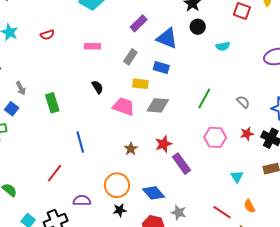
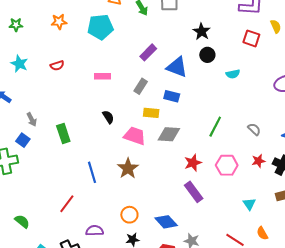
red star: (163, 144) -> (193, 163), moved
brown star: (131, 149) -> (128, 168), moved, size x1.5
orange circle: (117, 185) -> (129, 215), size x0.7

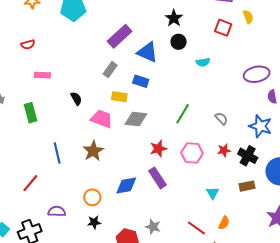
purple rectangle: (148, 52) -> (120, 36), size x1.4
pink rectangle: (103, 76) -> (42, 75), moved
blue diamond: (166, 222) -> (126, 185), moved, turned -60
orange semicircle: (262, 233) -> (224, 223), turned -128

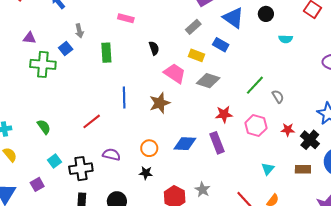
gray semicircle: (221, 118) -> (278, 96), moved

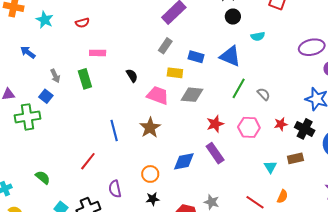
blue triangle: (233, 18) -> (230, 56), moved
green rectangle: (106, 53) -> (85, 79), moved
purple semicircle: (111, 155) -> (115, 189), turned -102
brown rectangle: (303, 169) -> (295, 158), moved

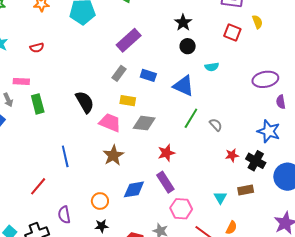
pink rectangle: (98, 53) -> (21, 81), moved
blue rectangle: (196, 57) -> (148, 75), moved
black semicircle: (132, 76) -> (85, 102), size x1.6
pink hexagon: (249, 127) -> (181, 209), moved
brown star: (150, 128) -> (113, 155), moved

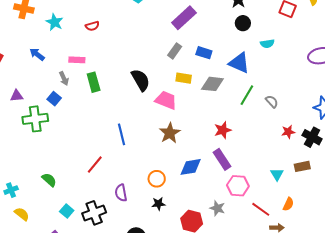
gray diamond: (144, 123) -> (212, 84), moved

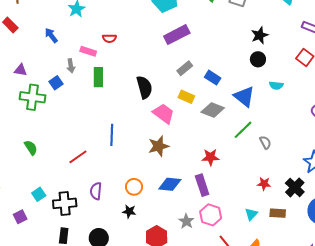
purple rectangle: (184, 18) -> (177, 35), moved
red semicircle: (92, 26) -> (109, 38), moved
red star: (288, 132) -> (264, 184), moved
green semicircle: (49, 180) -> (31, 148), moved
gray star: (217, 208) -> (186, 221), moved

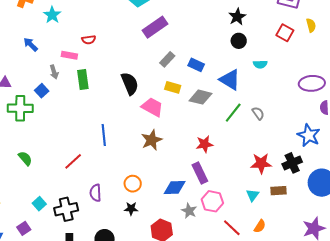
gray semicircle: (265, 142) -> (258, 113), moved
blue diamond: (170, 184) -> (175, 188), moved
red star: (264, 184) -> (261, 163), size x1.5
black cross: (295, 187) -> (292, 163), turned 30

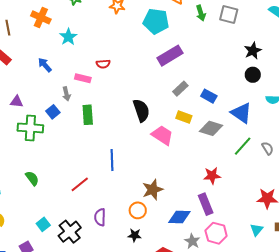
green rectangle: (83, 80) -> (88, 115), moved
brown star: (152, 140) -> (153, 190), moved
black cross: (66, 209) -> (70, 232), turned -30

